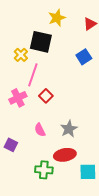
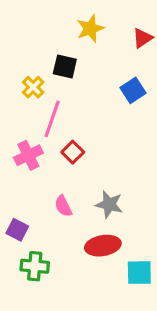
black square: (41, 42) -> (65, 67), size x0.7
gray star: (69, 129) -> (109, 204), turned -30
green cross: (44, 170) -> (35, 266), moved

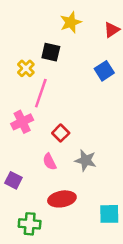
red square: (73, 152) -> (61, 133), moved
red ellipse: (103, 246) -> (62, 199), moved
green cross: (35, 266) -> (30, 224), moved

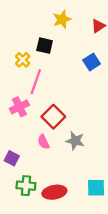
red square: (61, 133) -> (53, 117), size x1.5
red ellipse: (62, 199) -> (54, 192), moved
green cross: (30, 224) -> (26, 186), moved

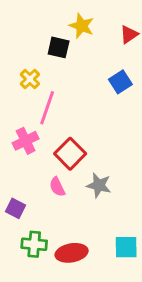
yellow star: (62, 19) -> (82, 26), turned -30
black square: (45, 46) -> (59, 47), moved

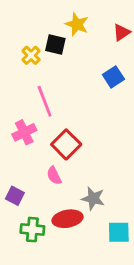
yellow cross: (30, 79) -> (31, 55), moved
pink line: (47, 108) -> (45, 101), turned -40
gray star: (99, 185) -> (93, 198), moved
red ellipse: (72, 253) -> (67, 219), moved

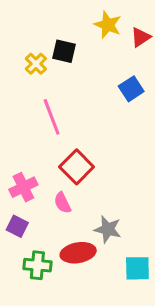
yellow star: (77, 24) -> (108, 25), moved
pink cross: (24, 132) -> (23, 187), moved

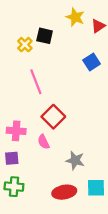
pink cross: (23, 187) -> (16, 131), turned 30
purple square: (17, 226) -> (12, 158), turned -32
red ellipse: (78, 253) -> (64, 192), moved
green cross: (37, 265) -> (14, 187), moved

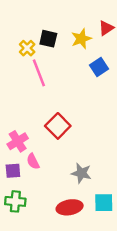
yellow star: (75, 17) -> (81, 39), moved, turned 30
pink line: (36, 82) -> (39, 73), moved
pink cross: (16, 131) -> (18, 141), turned -36
pink semicircle: (43, 142) -> (33, 161), moved

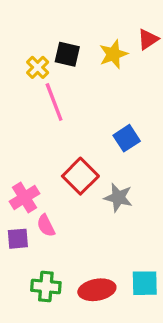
blue square: (99, 67) -> (127, 138), moved
gray star: (81, 173) -> (118, 198), moved
green cross: (15, 201) -> (46, 286), moved

